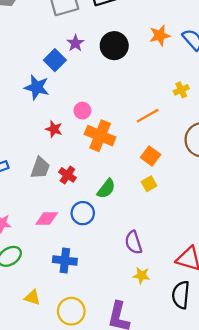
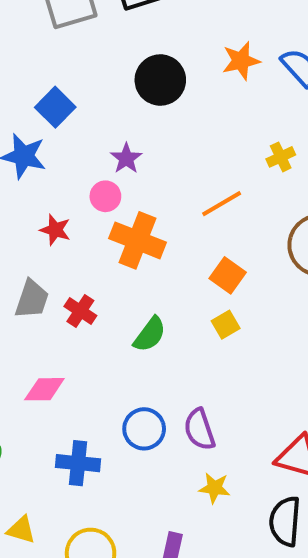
purple star: (75, 43) -> (126, 158), moved
blue circle: (83, 213) -> (144, 429), moved

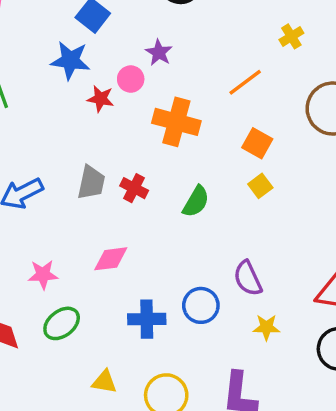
pink circle: (105, 196) -> (131, 79), moved
red star: (55, 230) -> (101, 99), moved
blue circle: (144, 429) -> (201, 305), moved

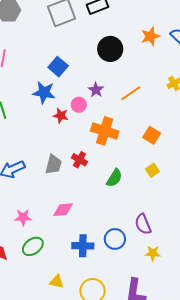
orange line: (245, 82) -> (131, 93), moved
orange square: (257, 143) -> (152, 135), moved
red cross: (134, 188) -> (79, 160), moved

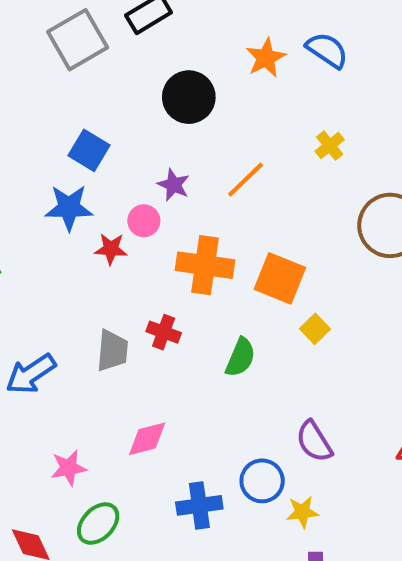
orange square: (152, 135) -> (280, 278), moved, size x1.4
yellow star: (153, 253) -> (302, 512), moved

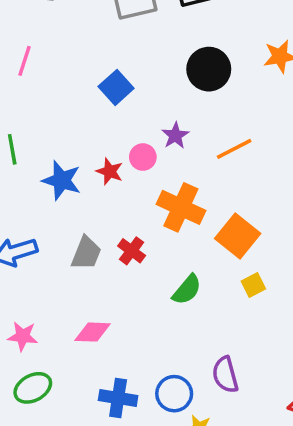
blue star: (69, 208) -> (62, 180), moved

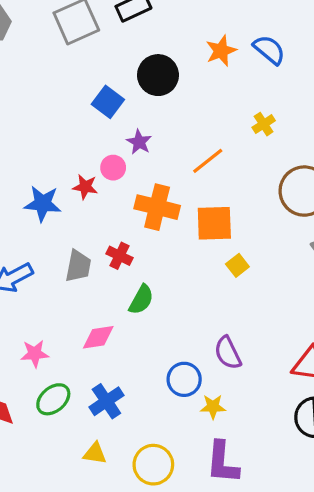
blue square: (116, 87) -> (108, 102), moved
orange line: (234, 149) -> (208, 161), moved
orange square: (238, 236) -> (214, 223), turned -30
green semicircle: (187, 290) -> (141, 300), moved
blue cross: (118, 398) -> (106, 401), moved, turned -32

